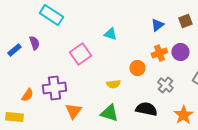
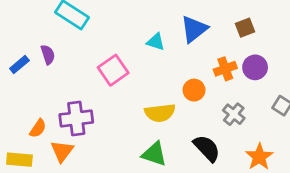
brown square: (185, 21) -> (245, 28), moved
blue triangle: (157, 25) -> (194, 29), moved, size x1.5
yellow semicircle: (113, 84) -> (160, 113), size x1.5
black semicircle: (146, 109) -> (207, 148), turned 35
orange triangle: (73, 111) -> (62, 151), moved

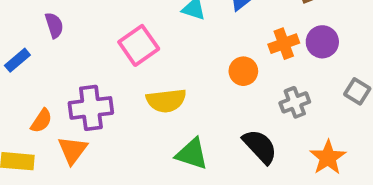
blue rectangle: (19, 65) -> (17, 60), moved
yellow semicircle: (160, 113) -> (166, 101), moved
gray cross: (234, 114) -> (295, 102), turned 30

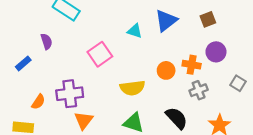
orange cross: (284, 44) -> (192, 65), moved, turned 30
yellow semicircle: (166, 101) -> (132, 88), moved
orange triangle: (73, 150) -> (84, 120), moved

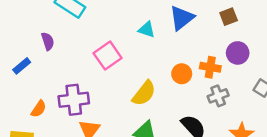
yellow semicircle: (132, 88) -> (144, 93), turned -45

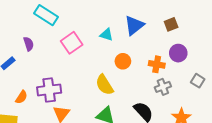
pink square: (108, 56) -> (72, 43), moved
orange circle: (182, 74) -> (123, 61), moved
yellow semicircle: (144, 93) -> (104, 85), turned 110

